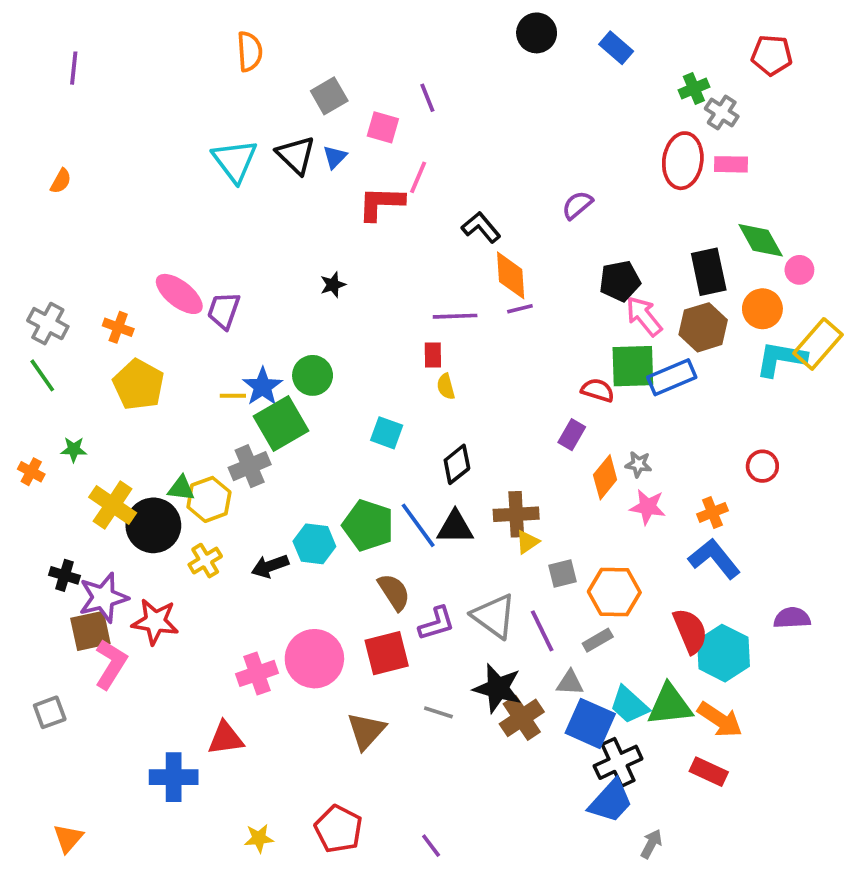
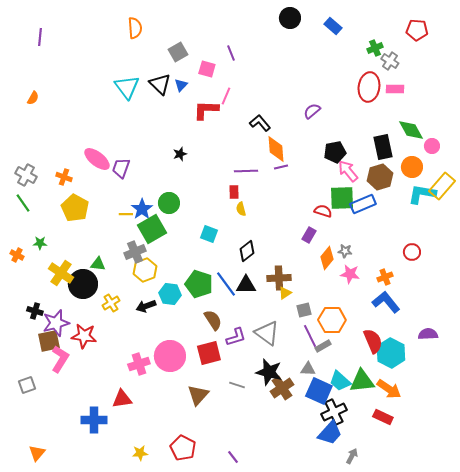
yellow hexagon: (209, 499) -> (145, 270), moved
purple line: (542, 631) -> (310, 336), moved

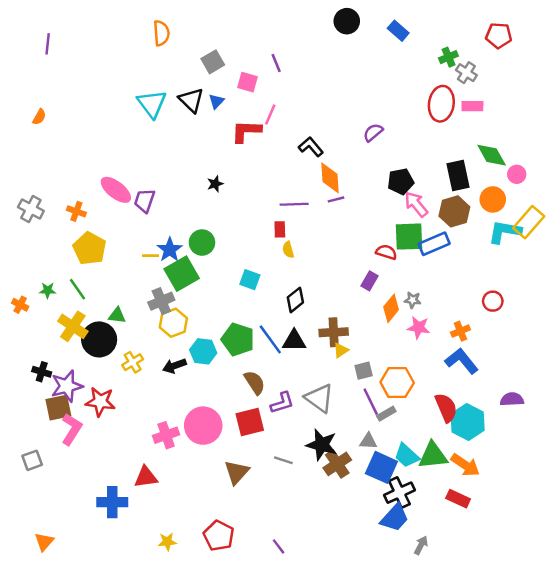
green line: (23, 203) -> (78, 289), moved

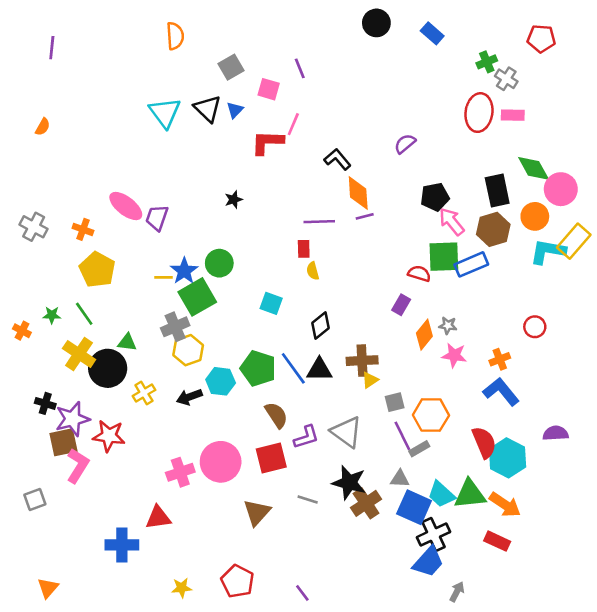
pink circle: (517, 174) -> (561, 189), size x1.6

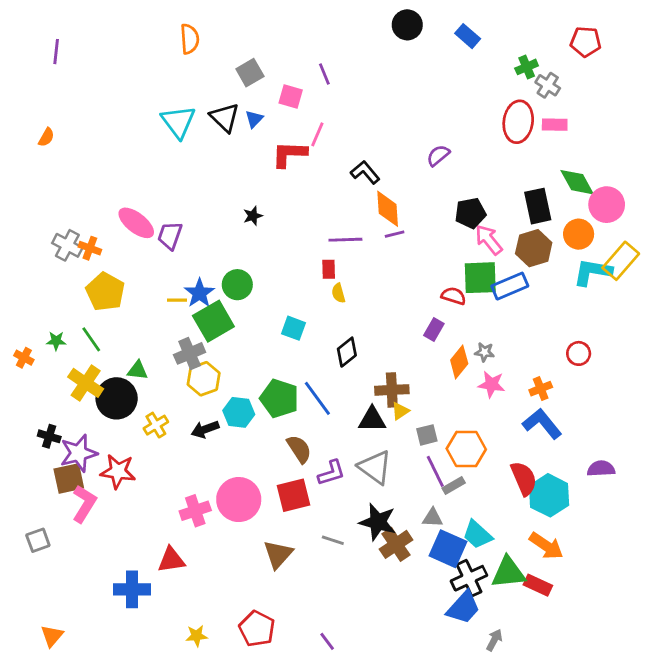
gray cross: (34, 227) -> (67, 245), moved
black triangle: (319, 370) -> (372, 419), moved
green triangle: (470, 494) -> (508, 573), moved

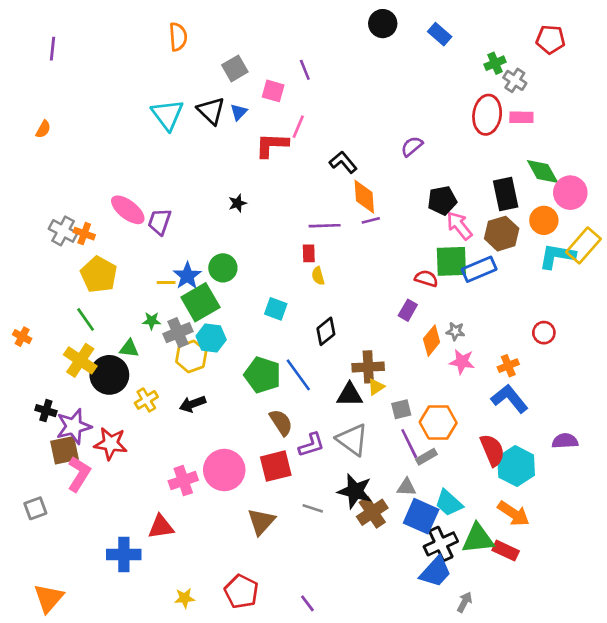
green star: (56, 341) -> (152, 321), moved
cyan hexagon: (239, 412) -> (211, 338), moved
orange triangle: (52, 636) -> (49, 598), size x1.4

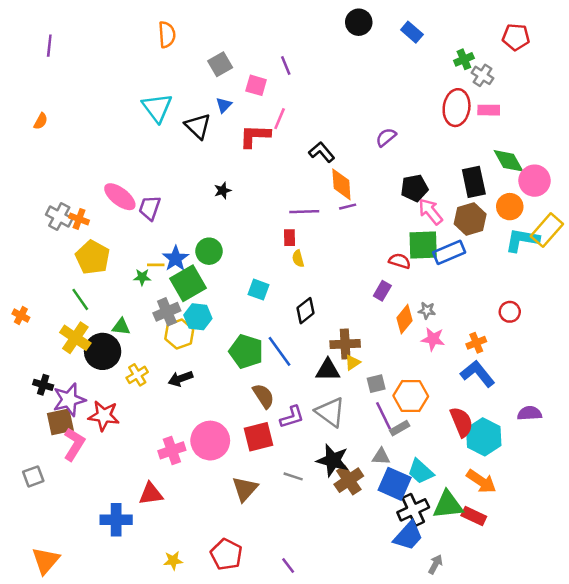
black triangle: (211, 111) -> (198, 126), moved
green star: (152, 321) -> (142, 277), moved

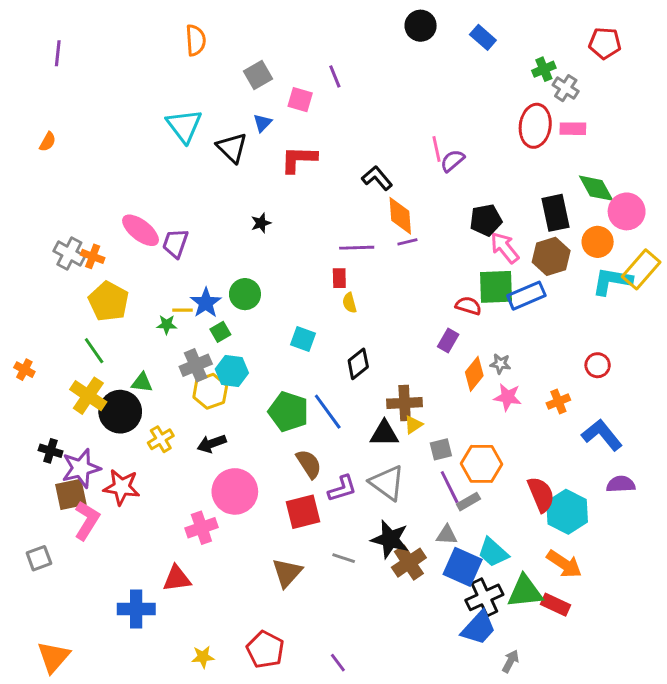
pink line: (280, 119) -> (437, 149), moved, turned -35
green square: (188, 283) -> (220, 332), size x0.5
blue L-shape: (478, 374) -> (602, 435), moved
pink circle: (210, 441) -> (235, 491), moved

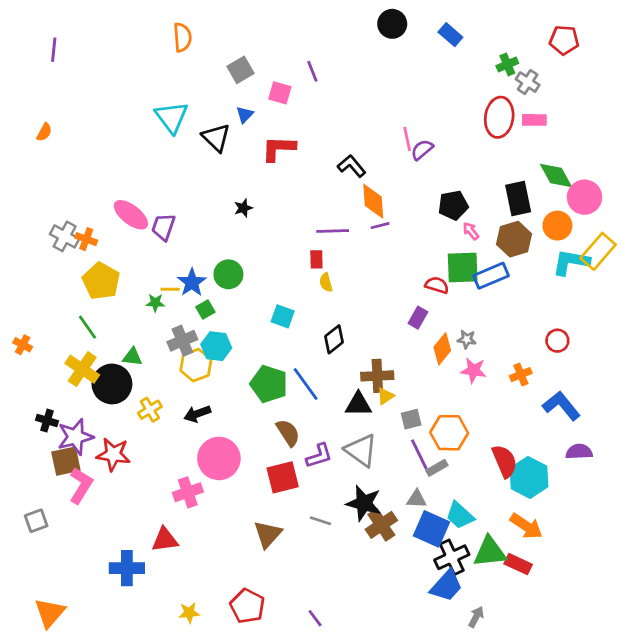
pink arrow: (505, 248) -> (471, 231), size x0.6

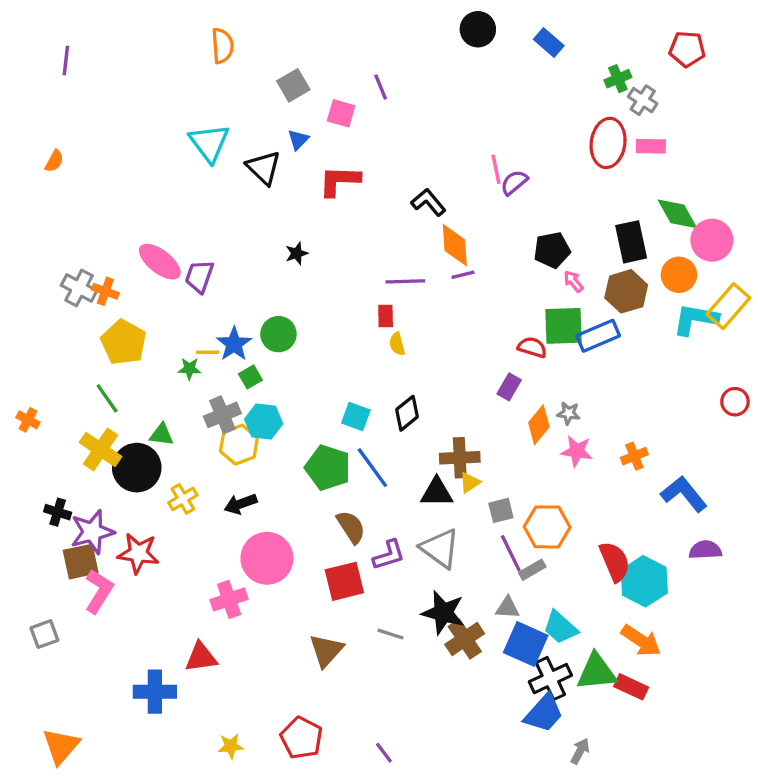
cyan square: (283, 316) -> (356, 417), moved
red circle: (557, 341) -> (735, 402), moved

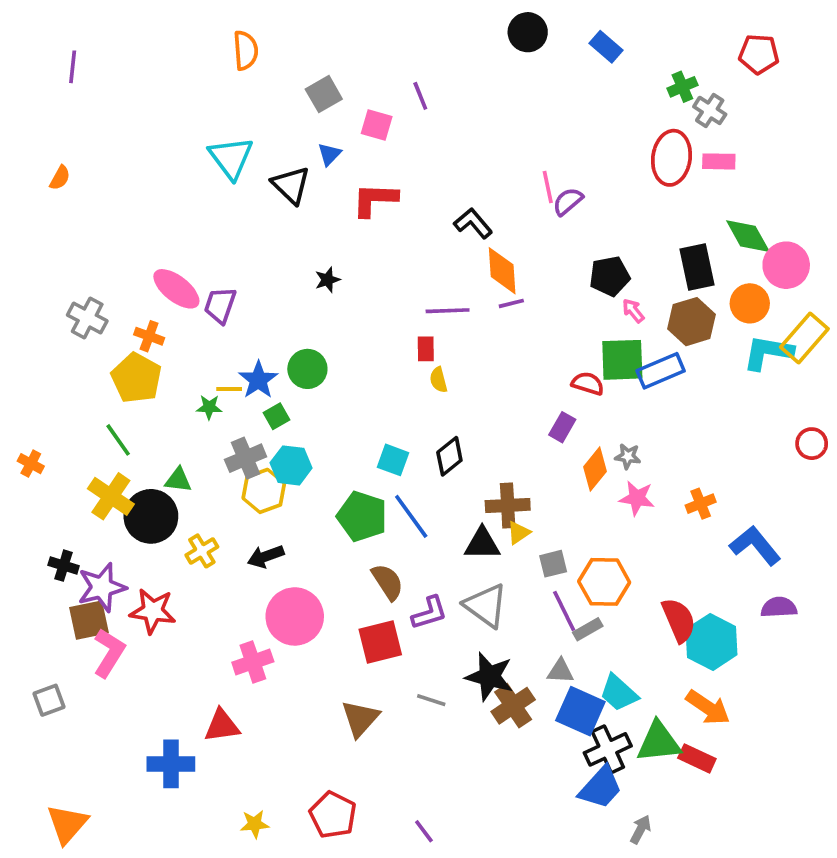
orange cross: (105, 291) -> (149, 336), moved

